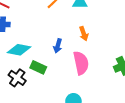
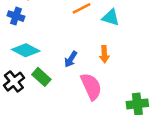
pink semicircle: (81, 63) -> (91, 86), turned -30

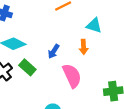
cyan triangle: (111, 17) -> (94, 26), moved

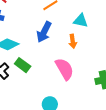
blue arrow: (54, 51) -> (44, 32), moved, size x1.5

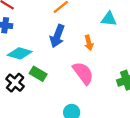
cyan triangle: (81, 21) -> (109, 19), moved

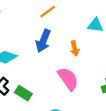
green rectangle: (38, 74) -> (23, 93), moved

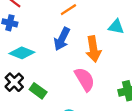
orange arrow: (75, 48) -> (93, 49), size x1.6

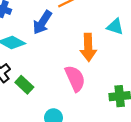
blue arrow: (62, 39) -> (42, 22), moved

